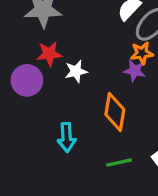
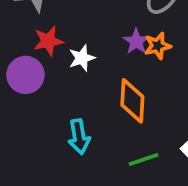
orange star: (142, 53) -> (158, 46), moved
purple star: (135, 71) -> (136, 41), moved, turned 30

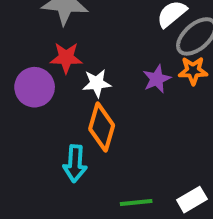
orange star: (158, 46) -> (193, 71), moved
orange diamond: (132, 101) -> (102, 127), moved

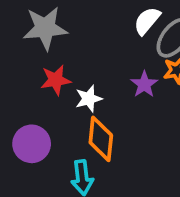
purple circle: (35, 87) -> (32, 144), moved

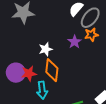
red star: (56, 80) -> (29, 73), moved

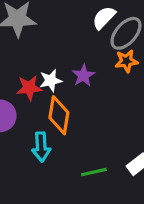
purple star: (75, 42) -> (83, 75), moved
red star: (29, 73) -> (29, 88), moved

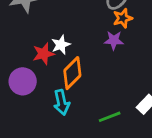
purple star: (83, 75) -> (114, 40), moved, turned -30
orange diamond: (59, 115) -> (72, 73), turned 44

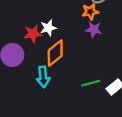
orange star: (123, 18) -> (90, 12), moved
green line: (110, 117) -> (91, 83), moved

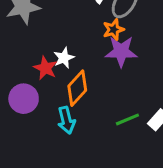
purple star: (94, 29) -> (121, 51), size x1.5
red star: (33, 34) -> (45, 68), turned -30

